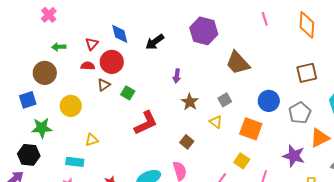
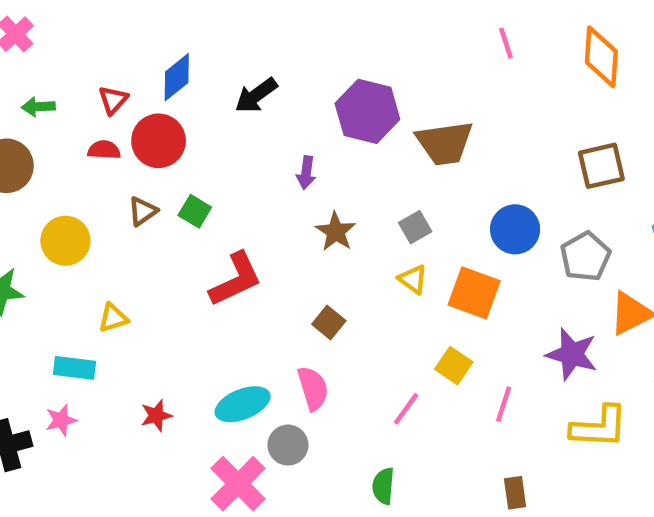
purple hexagon: (204, 31) -> (367, 111), moved
blue diamond: (120, 34) -> (177, 77), turned 65
brown trapezoid: (238, 63) -> (445, 143), turned -56
brown triangle: (104, 85) -> (143, 211), moved
yellow triangle: (216, 122) -> (413, 279), moved

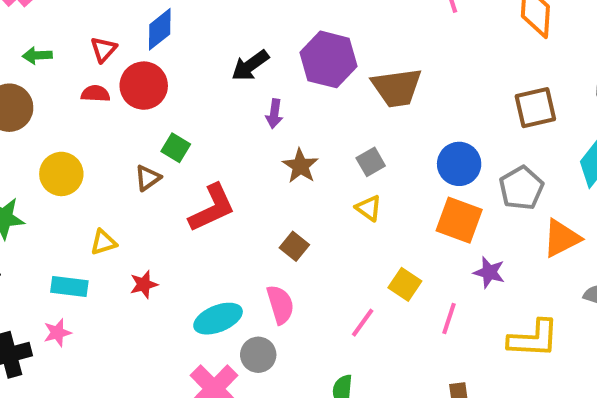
black arrow: (256, 95) -> (250, 65), moved
brown triangle: (143, 211) -> (148, 178), moved
orange square: (474, 293) -> (459, 220), moved
purple star: (572, 354) -> (489, 272), moved, size x0.7
red star: (156, 416) -> (144, 284), moved

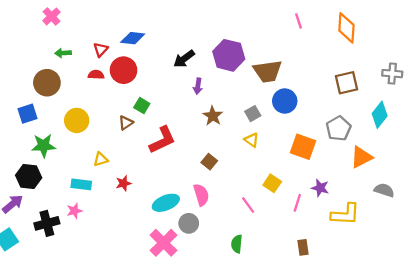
blue diamond: (160, 29) -> (133, 38), turned 45
blue circle: (459, 164) -> (285, 101), moved
purple star: (489, 272) -> (320, 188), moved
pink line: (363, 323) -> (248, 205), turned -72

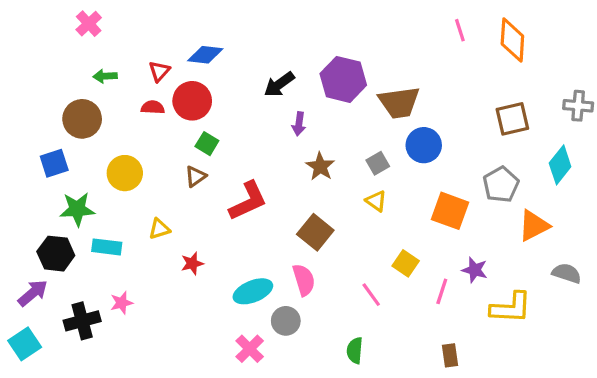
pink line: (298, 21) -> (460, 30), moved
green square: (142, 106) -> (207, 144), moved
brown square: (209, 162) -> (315, 232), size x1.5
cyan rectangle: (81, 184) -> (107, 247), moved
pink cross: (164, 243) -> (250, 349), size x0.7

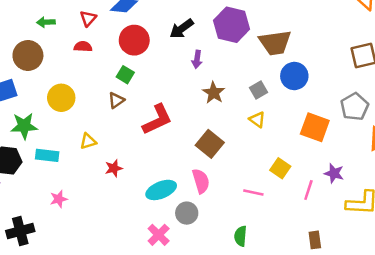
red circle: (192, 101) -> (134, 40), moved
pink line: (371, 295) -> (253, 193), turned -42
black cross: (82, 321) -> (20, 231), moved

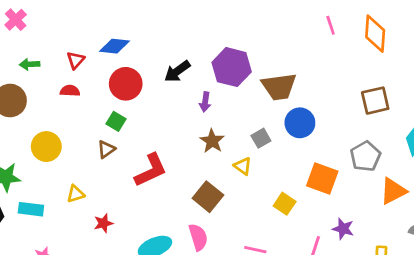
purple arrow: (197, 59) -> (205, 102), moved
yellow triangle: (257, 120) -> (243, 166), moved
yellow square: (280, 168) -> (285, 204), moved

